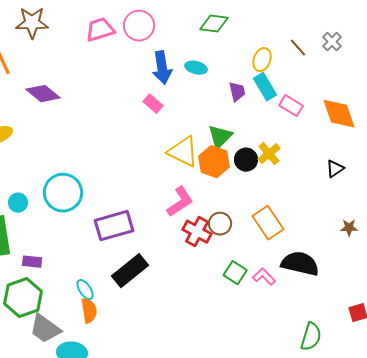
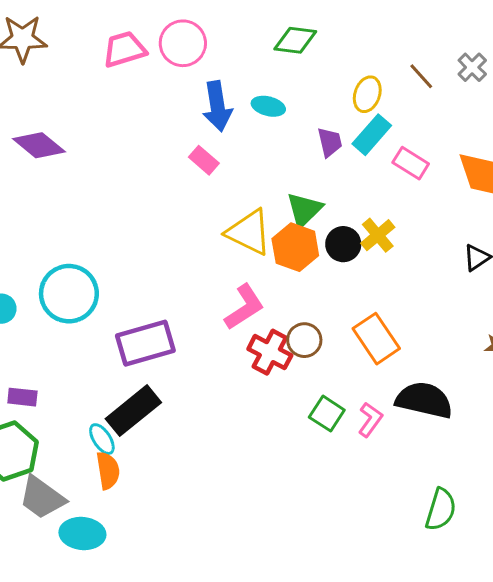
cyan rectangle: (265, 87) -> (372, 135), turned 72
black rectangle: (130, 271) -> (133, 411), moved
pink L-shape: (264, 277) -> (370, 420), turned 80

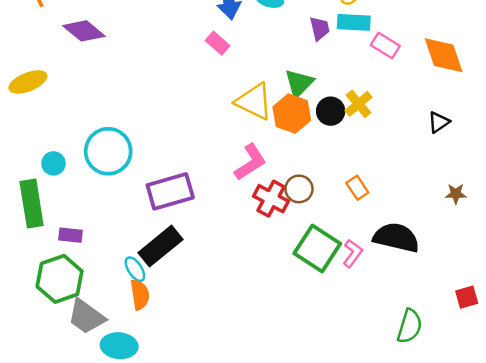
cyan rectangle: (372, 135) -> (354, 22), turned 52
orange rectangle: (376, 339) -> (357, 188), size x0.6
green square: (327, 414) -> (317, 248), size x1.6

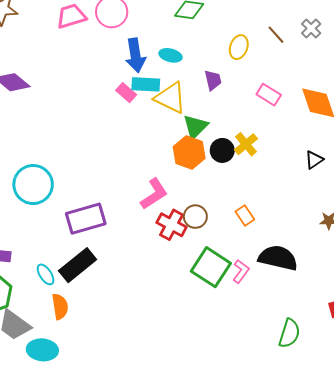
cyan rectangle: (354, 22) -> (146, 84), moved
yellow triangle: (254, 101) -> (171, 98), moved
cyan ellipse: (135, 269) -> (46, 274), moved

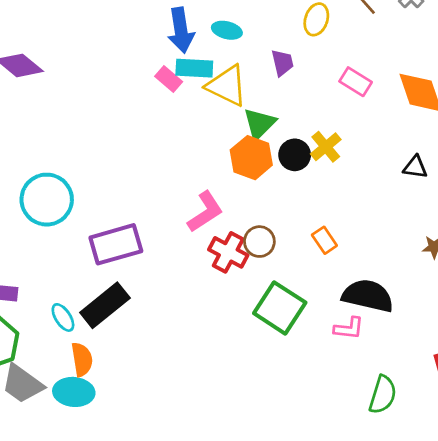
black triangle: (314, 160) -> (415, 167), turned 42
pink L-shape: (241, 271) -> (349, 328), moved, turned 60
cyan ellipse: (42, 350) -> (74, 392), moved

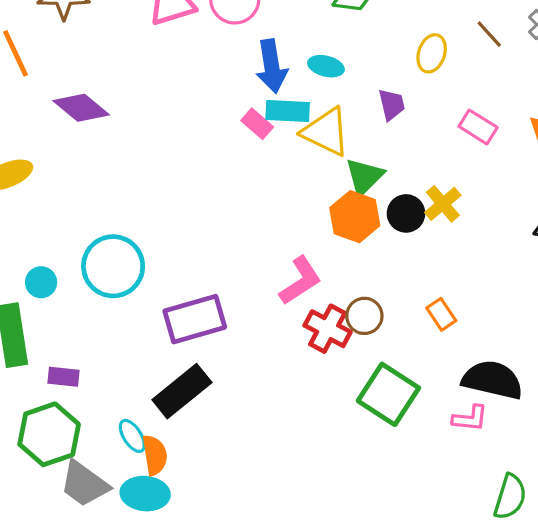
cyan ellipse: (63, 317) -> (132, 436), moved

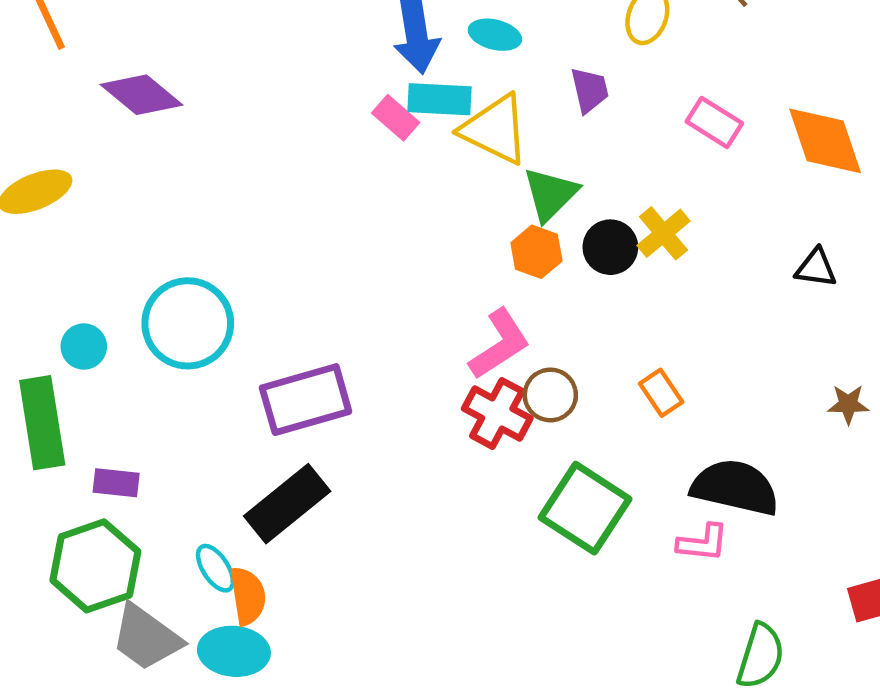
orange hexagon: (355, 217) -> (536, 252), size x0.7
pink L-shape: (300, 281) -> (500, 344), moved

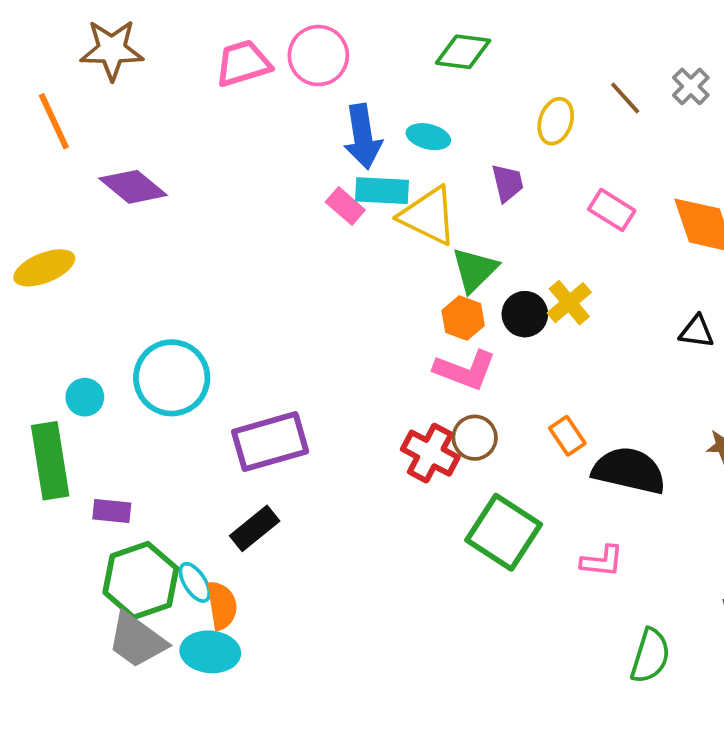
pink L-shape: (500, 344) -> (465, 370), moved, turned 54
black semicircle: (735, 487) -> (629, 470), moved
black rectangle: (287, 504) -> (255, 528), size x0.7
green hexagon: (95, 566) -> (141, 580), moved

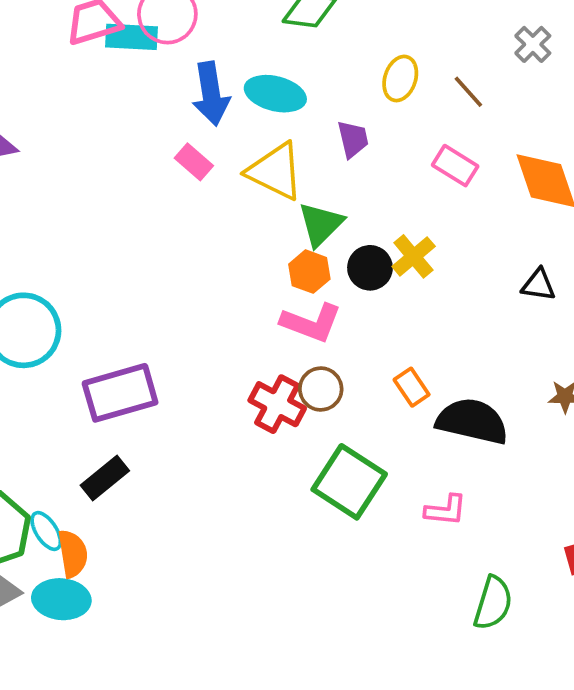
brown line: (625, 98) -> (468, 92), moved
cyan ellipse: (428, 137) -> (275, 94), size x1.4
cyan rectangle: (382, 191) -> (131, 37), moved

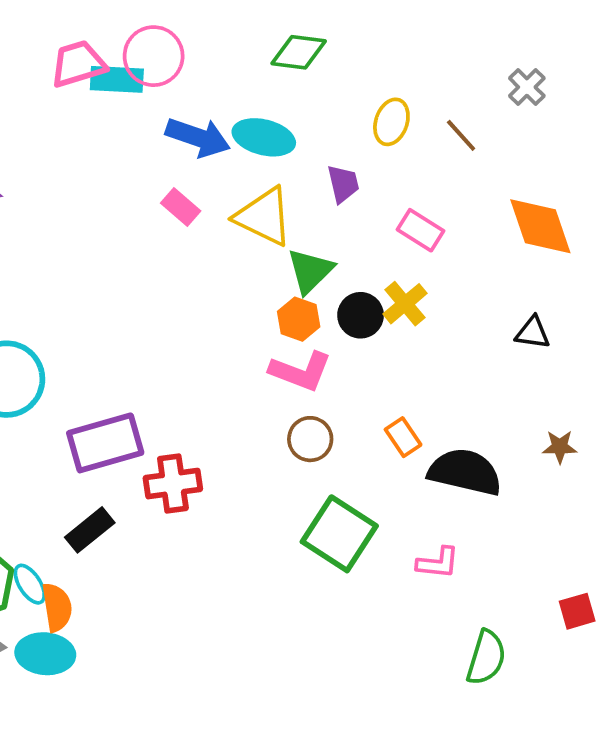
blue arrow: (211, 94) -> (198, 137), turned -62
pink rectangle: (455, 166) -> (420, 230), moved
red cross: (277, 404) -> (173, 484), moved, turned -36

